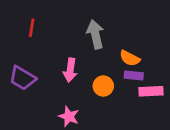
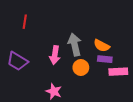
gray arrow: (95, 34) -> (75, 45), moved

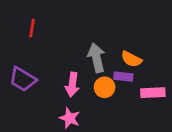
pink arrow: (55, 55) -> (72, 85), moved
purple rectangle: (105, 59) -> (123, 77), moved

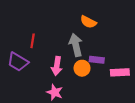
red line: (32, 28) -> (33, 41), moved
orange semicircle: (131, 59) -> (88, 22), moved

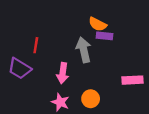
purple rectangle: (97, 60) -> (105, 36), moved
orange circle: (82, 68) -> (91, 99), moved

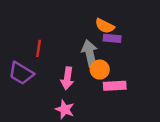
pink rectangle: (132, 80) -> (115, 86), moved
orange circle: (91, 99) -> (100, 70), moved

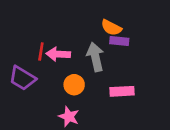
orange circle: (100, 70) -> (74, 85), moved
pink arrow: (67, 78) -> (58, 54), moved, turned 85

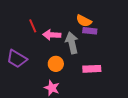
red line: (41, 52) -> (33, 26), moved, turned -32
pink arrow: (58, 54) -> (52, 35), moved

